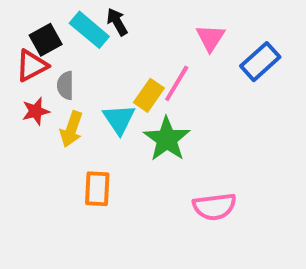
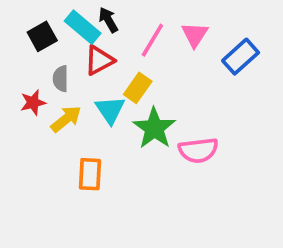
red triangle: (32, 66) -> (99, 60), moved
pink line: (177, 83) -> (152, 40), moved
yellow arrow: (71, 129) -> (66, 119), turned -148
pink semicircle: (214, 207) -> (198, 150), moved

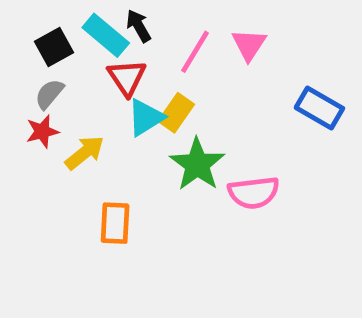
blue rectangle: (241, 57) -> (319, 108), moved, turned 72
red triangle: (99, 60) -> (127, 78), turned -36
gray semicircle: (61, 79) -> (49, 94), moved, turned 40
cyan triangle: (110, 110) -> (146, 117), moved, turned 32

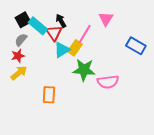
black arrow: (139, 26) -> (61, 21), moved
cyan rectangle: (106, 35) -> (38, 26), moved
pink line: (195, 52) -> (85, 34), moved
yellow arrow: (85, 153) -> (19, 73), moved
green star: (197, 164) -> (84, 70), turned -30

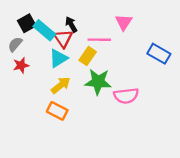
pink line: (85, 34) -> (99, 40), turned 60
gray semicircle: (21, 40) -> (15, 44), moved
cyan triangle: (62, 50) -> (58, 58), moved
yellow arrow: (19, 73) -> (61, 85), moved
orange rectangle: (49, 95) -> (57, 111), turned -66

